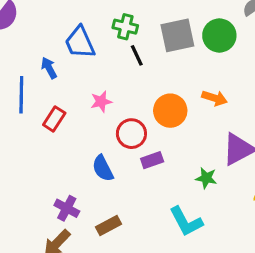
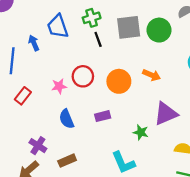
green cross: (125, 27) -> (92, 18), turned -36
pink star: (101, 102) -> (59, 86), moved
red rectangle: (54, 119) -> (23, 96), moved
red circle: (131, 134) -> (83, 76), moved

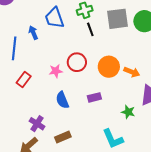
orange arrow: (152, 75) -> (132, 72), moved

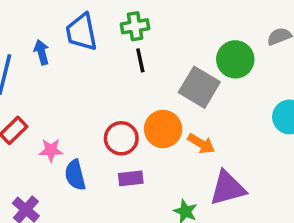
gray square: (117, 19) -> (199, 87), moved, turned 30
red circle: (77, 62) -> (121, 138), moved
pink star: (56, 71) -> (51, 150), moved

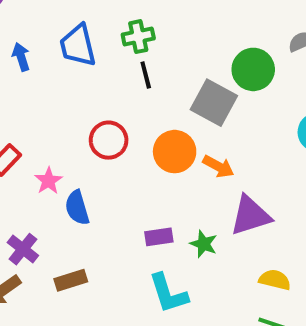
blue arrow: (42, 52) -> (21, 57), moved
red circle: (121, 138) -> (109, 140), moved
pink star: (51, 150) -> (49, 181), turned -30
purple rectangle: (131, 178) -> (159, 237), moved

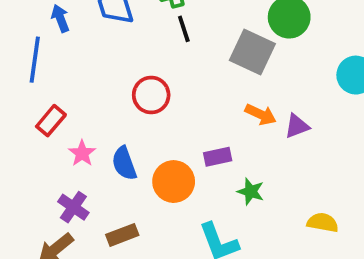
orange circle: (175, 152) -> (174, 182), moved
pink star: (49, 181) -> (82, 153), moved
purple triangle: (250, 216) -> (297, 126), moved, size x0.6
purple rectangle: (159, 237) -> (218, 157), moved

